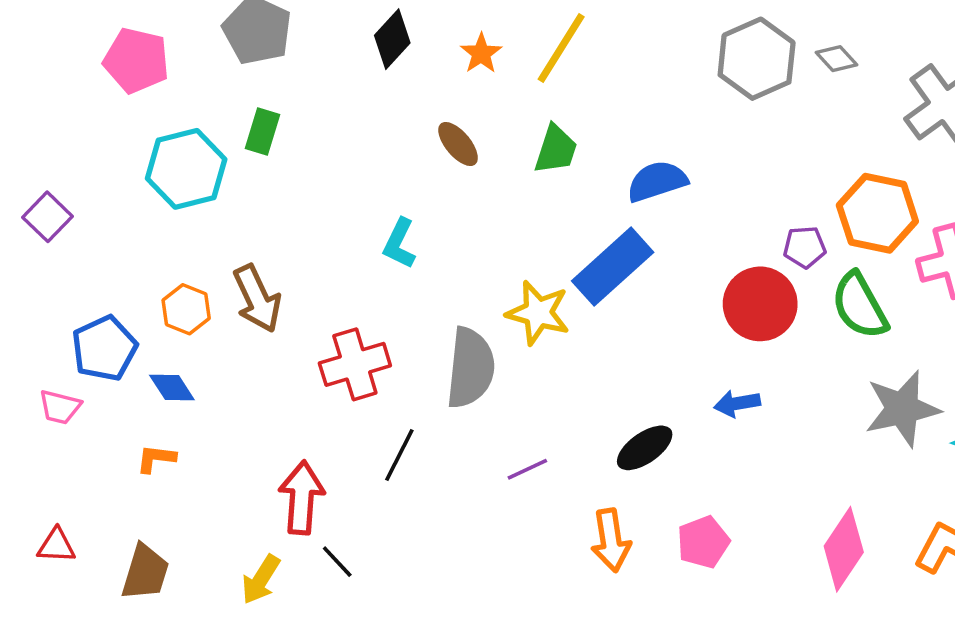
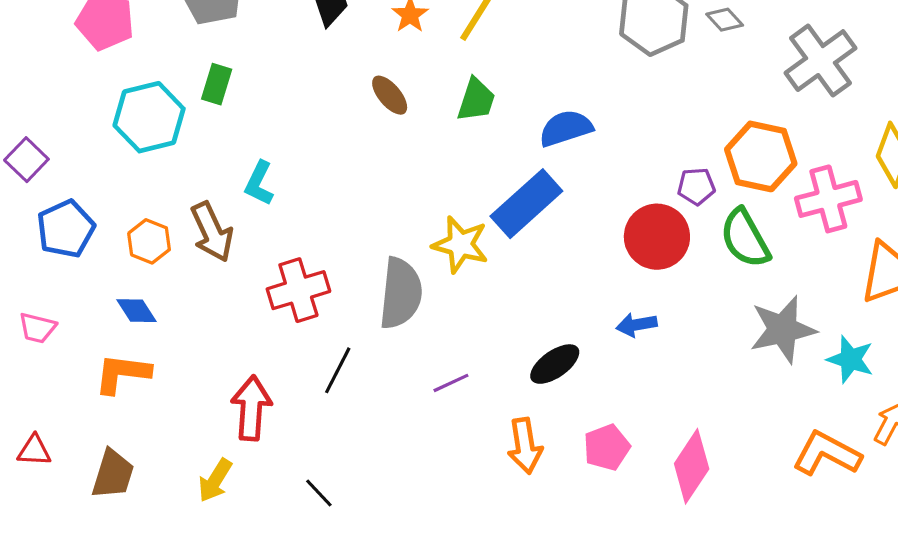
cyan L-shape: (399, 244) -> (259, 183), moved
blue pentagon: (104, 348) -> (66, 229), moved
orange L-shape: (156, 459) -> (122, 373), size x1.6
pink diamond: (844, 549) -> (692, 466), moved
black line: (337, 562) -> (319, 493), moved

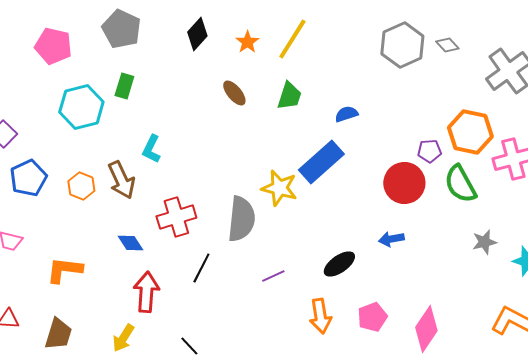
blue semicircle: (566, 128) -> (346, 114), size x0.7
blue diamond: (136, 311) -> (130, 243), moved
gray star: (783, 329) -> (484, 242), size x0.6

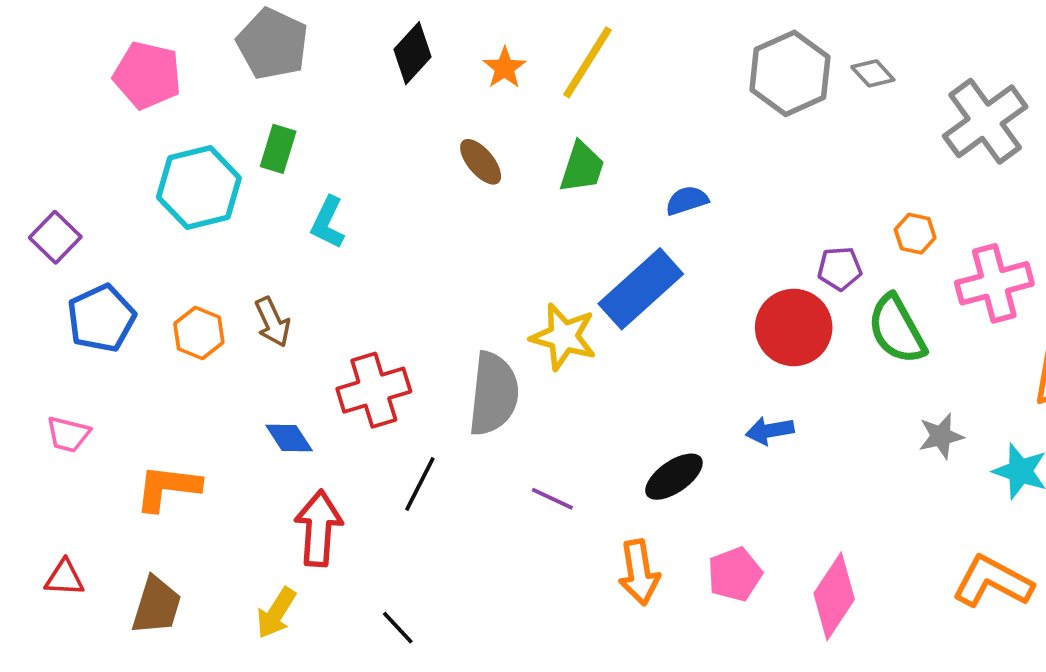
orange hexagon: (470, 132) -> (915, 234), size x0.5
cyan L-shape: (151, 149) -> (328, 223), moved
brown arrow: (121, 180) -> (273, 322), size x0.7
purple line: (273, 276) -> (552, 499), turned 50

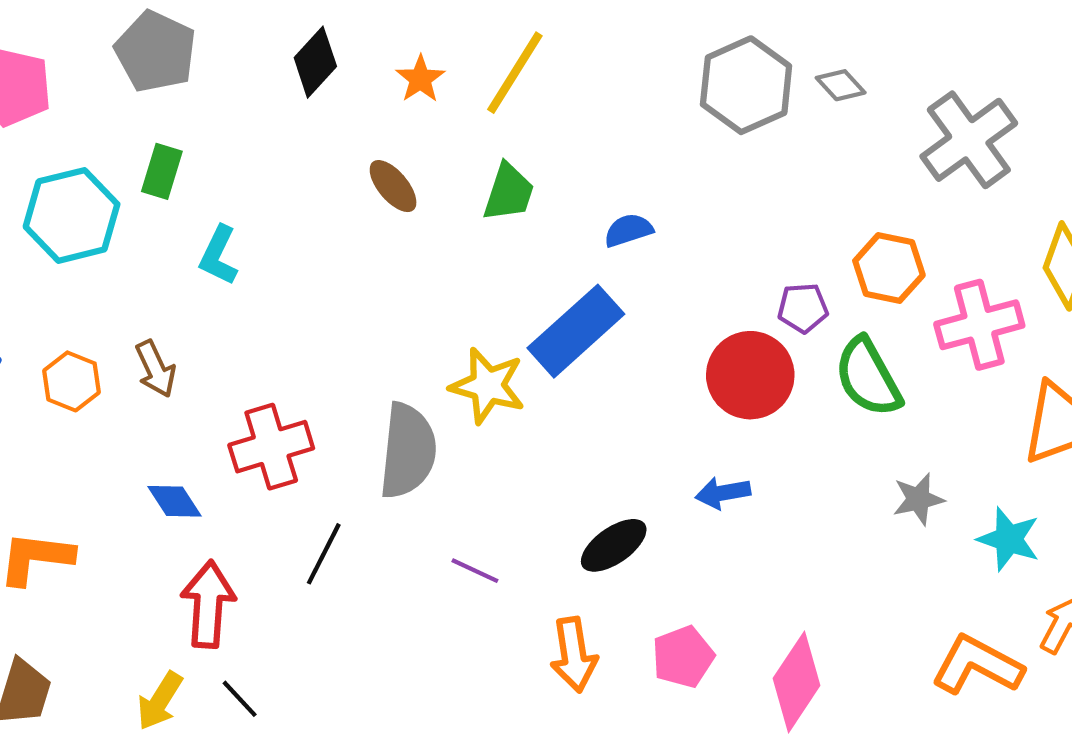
orange hexagon: (915, 234) -> (889, 268), size x1.5
black line: (398, 628) -> (240, 699), moved

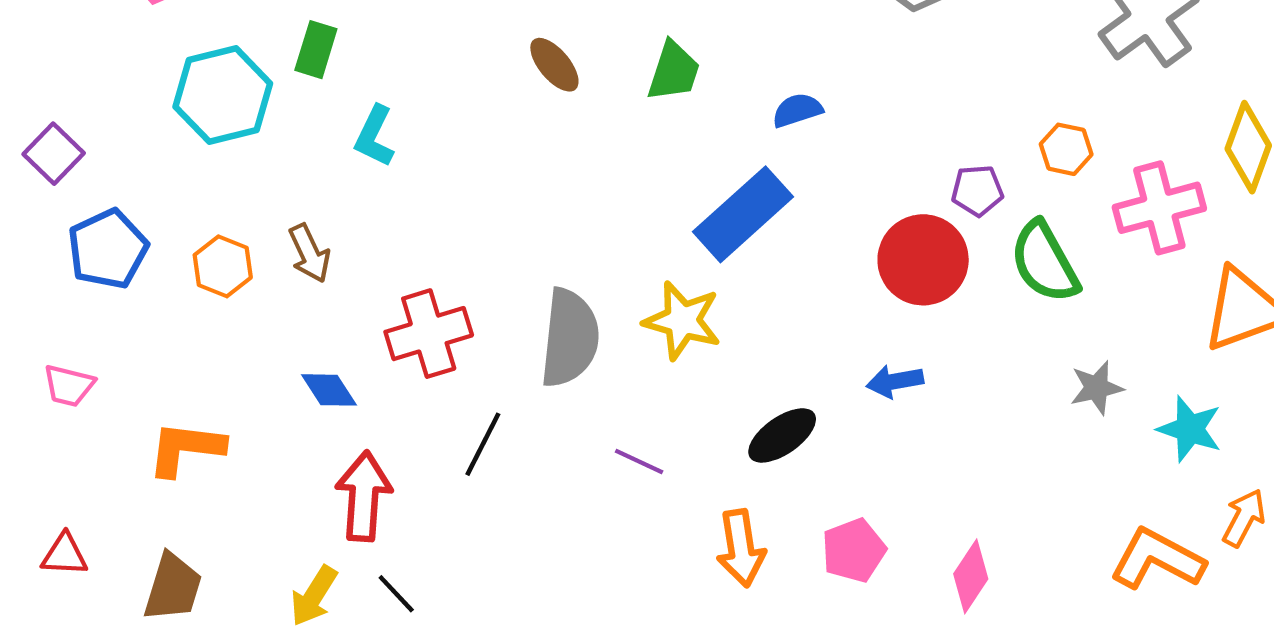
orange hexagon: (889, 268) -> (1066, 149), size x0.7
yellow star: (488, 386) -> (682, 321), moved
pink diamond: (796, 682) -> (971, 576), size x0.7

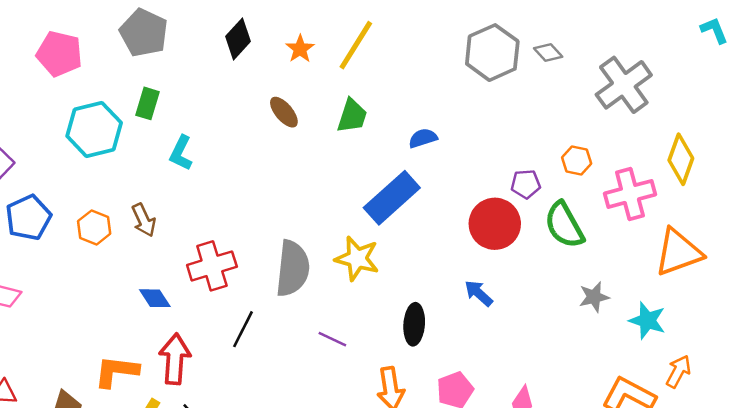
blue arrow: (895, 381) -> (479, 293), turned 52
black ellipse: (782, 435) -> (414, 324), turned -51
orange L-shape: (186, 448) -> (116, 371), moved

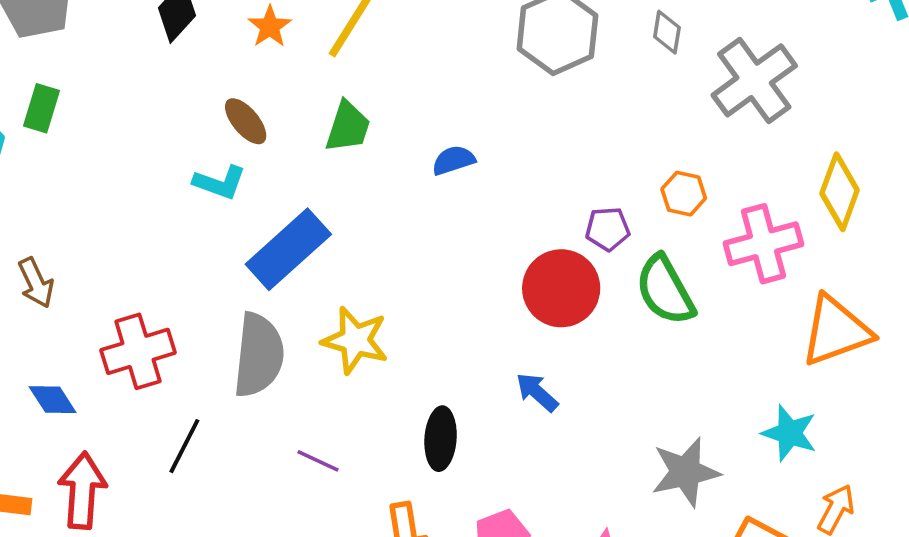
gray diamond: (548, 53) -> (667, 32), moved, turned 52
cyan L-shape: (181, 153) -> (220, 182), moved, turned -96
blue rectangle: (392, 198) -> (288, 249), moved
gray star: (594, 297) -> (686, 472), moved, size x1.5

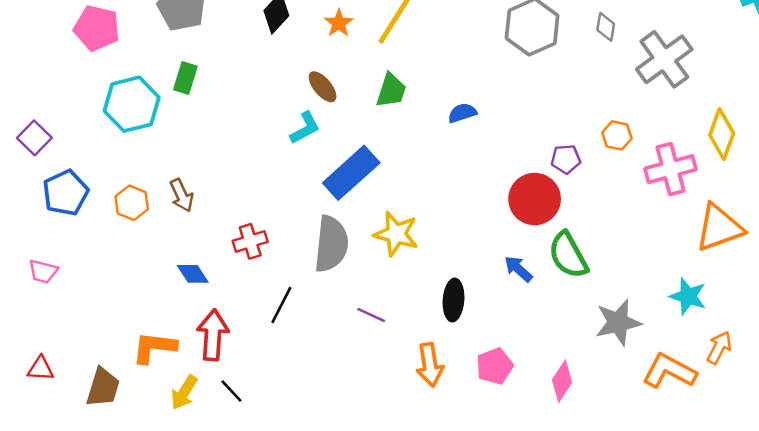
cyan L-shape: (220, 182) -> (305, 128), turned -48
green semicircle: (665, 290) -> (568, 255), moved
red cross: (138, 351) -> (250, 241), size x0.7

